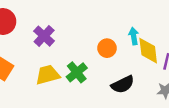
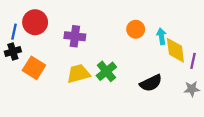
purple cross: (44, 36) -> (75, 36), turned -36
orange circle: (107, 48) -> (136, 29), moved

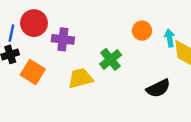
purple cross: (75, 36) -> (63, 39), moved
green cross: (106, 71) -> (111, 59), moved

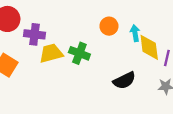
green cross: (111, 59) -> (79, 53), turned -30
yellow trapezoid: (80, 78) -> (51, 53), moved

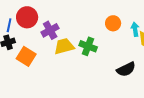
purple cross: (34, 34) -> (50, 30), turned -36

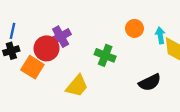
red circle: (27, 17) -> (46, 48), moved
yellow trapezoid: (64, 46) -> (77, 86), moved, turned 145

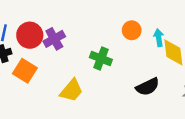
red circle: (46, 48) -> (30, 35), moved

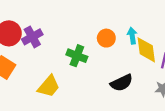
orange circle: (132, 30) -> (106, 38), moved

